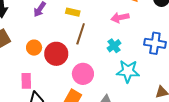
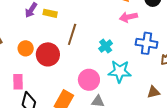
yellow rectangle: (73, 12) -> (50, 13), moved
pink arrow: (120, 18) -> (128, 17), moved
pink circle: (83, 74) -> (89, 80), moved

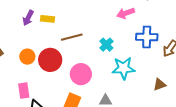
brown line: (72, 34) -> (72, 37), turned 65
pink circle: (89, 80) -> (81, 74), moved

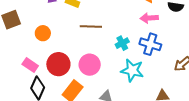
blue cross: (147, 37) -> (150, 44), moved
red circle: (50, 60) -> (58, 64), moved
pink rectangle: (24, 91) -> (30, 65), turned -63

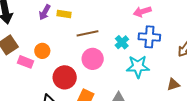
pink rectangle: (30, 65) -> (25, 62), moved
pink circle: (90, 65) -> (93, 59), moved

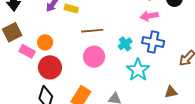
cyan star: (138, 67) -> (138, 70), turned 30
red circle: (65, 77) -> (50, 67), moved

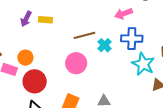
brown line: (92, 31) -> (85, 35), moved
cyan star: (138, 70) -> (143, 64), moved

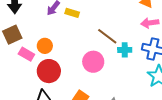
brown line: (85, 35) -> (107, 36), turned 40
cyan cross: (105, 45) -> (125, 50), turned 32

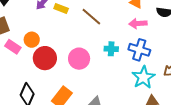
brown line: (107, 36) -> (91, 17), moved
red circle: (49, 71) -> (45, 58), moved

